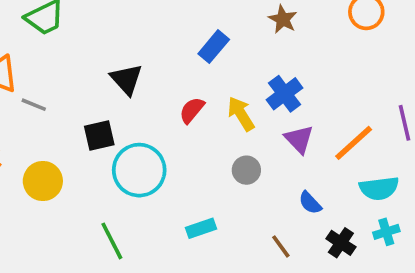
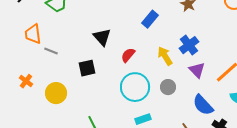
red semicircle: (192, 110) -> (128, 55), moved
cyan circle: (139, 170) -> (135, 87), moved
blue semicircle: (310, 203) -> (203, 105), size x1.6

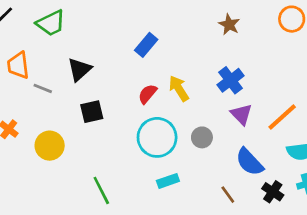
blue rectangle: (150, 19) -> (146, 45), moved
black triangle: (102, 37) -> (79, 69), moved, turned 30
yellow arrow: (165, 56) -> (179, 88), moved

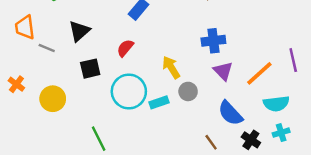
blue cross: (231, 80) -> (213, 41), turned 30
yellow arrow: (179, 88) -> (171, 67), moved
red semicircle: (148, 94) -> (125, 48), moved
cyan circle: (157, 137) -> (129, 91), moved
cyan rectangle: (168, 181) -> (159, 102), moved

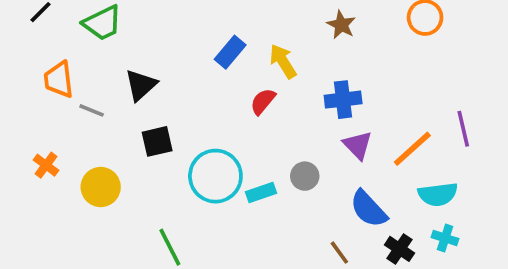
red semicircle: (125, 48) -> (263, 101), moved
yellow arrow: (171, 67) -> (283, 61), moved
cyan cross: (281, 133) -> (445, 238), turned 35

